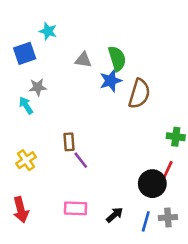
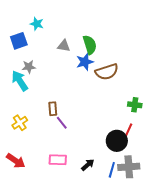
brown semicircle: (139, 94) -> (107, 72), turned 55
cyan arrow: (26, 105) -> (20, 81), size x1.5
red arrow: (21, 210) -> (16, 161), turned -42
gray cross: (168, 217) -> (129, 167), size x1.5

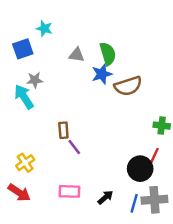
yellow cross: (20, 123) -> (25, 163), moved

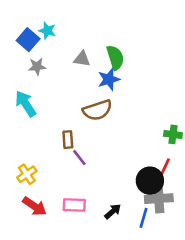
blue square: (23, 49) -> (28, 40), moved, turned -30
gray star: (35, 80) -> (37, 67), moved
brown semicircle: (128, 86) -> (97, 110), moved
red arrow: (19, 193) -> (35, 206), moved
gray cross: (154, 200) -> (159, 199), moved

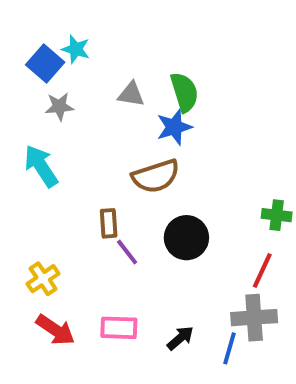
black circle: (150, 181) -> (186, 238), moved

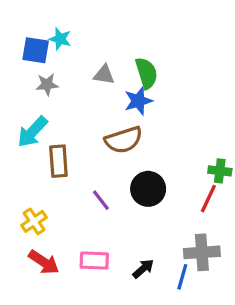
blue square: (45, 64) -> (36, 50), turned -32
cyan arrow: (41, 166) -> (32, 132), turned -104
brown rectangle: (109, 223) -> (58, 161), moved, size x1.4
red line: (262, 270) -> (208, 199), moved

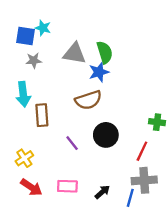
gray triangle: (104, 75) -> (74, 53), size x1.5
cyan arrow: (32, 132) -> (23, 94), turned -50
red line: (208, 199) -> (142, 151), moved

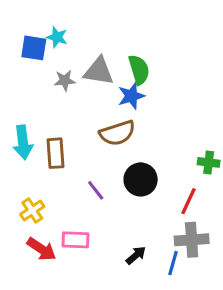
gray star: (34, 60) -> (65, 80), moved
cyan arrow: (23, 94) -> (23, 142), moved
pink rectangle: (67, 186) -> (76, 240), moved

